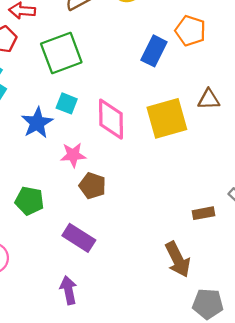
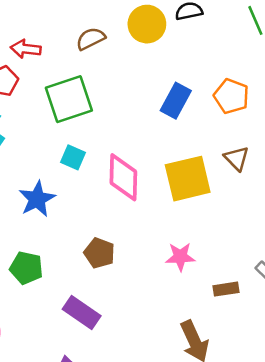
orange pentagon: (190, 31) -> (231, 96), moved
brown triangle: (209, 99) -> (237, 158), turned 45
blue star: (37, 123) -> (37, 199), moved
pink star: (73, 155) -> (180, 257), moved

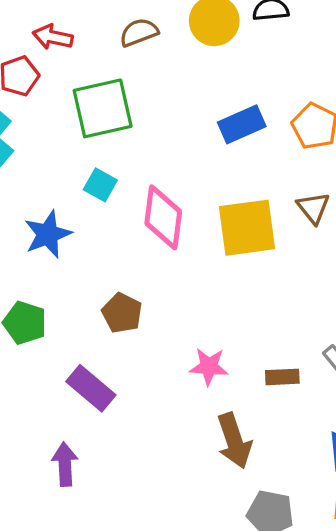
blue rectangle: (176, 101) -> (242, 124), turned 32
pink star: (180, 257) -> (209, 367), moved

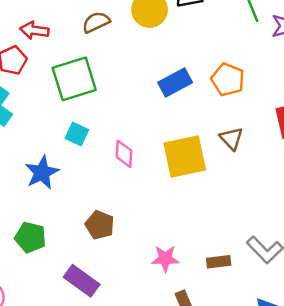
pink diamond: (163, 217) -> (124, 154), size x0.6

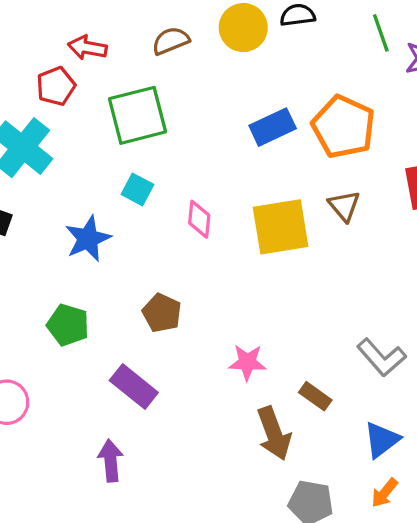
orange pentagon: (228, 80) -> (343, 127), size x1.4
brown rectangle: (219, 262) -> (315, 396), moved, turned 40

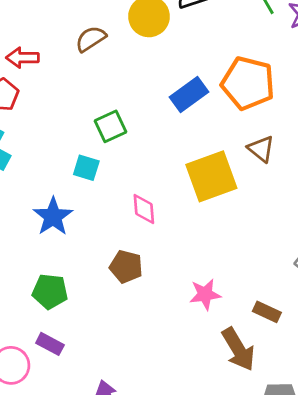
green square: (138, 115) -> (110, 126), moved, size x0.6
pink diamond: (199, 219) -> (144, 209), moved
purple rectangle: (134, 386) -> (50, 344), moved, size x0.7

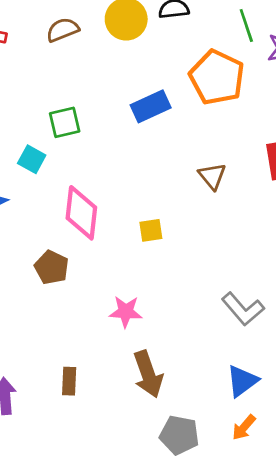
orange pentagon: (248, 83) -> (217, 77), moved
yellow square: (211, 176) -> (151, 230), moved, size x0.5
pink diamond: (144, 209) -> (81, 213), size x1.6
brown rectangle: (267, 312) -> (69, 381), moved, turned 56

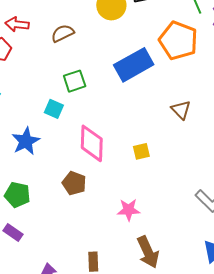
brown semicircle: (63, 30) -> (63, 33), moved
blue rectangle: (151, 106) -> (134, 65), size x1.4

